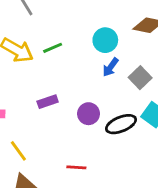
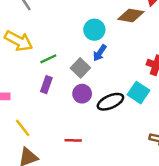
green line: (53, 48) -> (48, 59), moved
gray square: (140, 78) -> (80, 68), moved
purple rectangle: (48, 102) -> (46, 85), turned -49

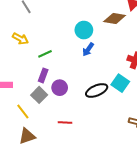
yellow arrow: (19, 41) -> (20, 39), size x0.7
gray square: (80, 68) -> (39, 95), moved
purple circle: (82, 94) -> (60, 88), moved

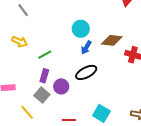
brown diamond: (115, 19) -> (112, 40), moved
cyan square: (120, 83) -> (101, 113), moved
black ellipse: (97, 90) -> (86, 72), moved

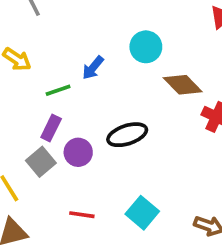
cyan circle: (81, 29) -> (146, 47), moved
brown diamond: (112, 40) -> (183, 85), turned 30
blue arrow: (86, 47) -> (93, 68), moved

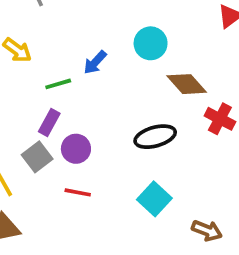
black ellipse: (127, 135) -> (155, 137), moved
cyan square: (142, 213) -> (154, 199), moved
red line: (82, 215) -> (78, 192), moved

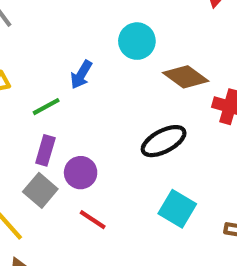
red line: (78, 192) -> (93, 220), turned 35

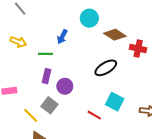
green line: (46, 107) -> (45, 54), turned 32
gray square: (40, 190) -> (49, 105), moved
red line: (93, 220) -> (94, 115), moved

